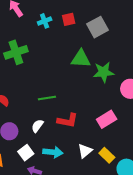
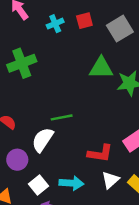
red L-shape: (68, 120) -> (100, 153), moved
white semicircle: (37, 126) -> (43, 140), moved, size x1.5

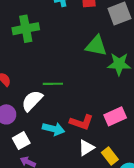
cyan arrow: (71, 183) -> (53, 129), moved

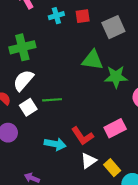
white semicircle: (32, 101) -> (23, 80), moved
red L-shape: (82, 122) -> (82, 136), turned 40
white square: (21, 141) -> (28, 107), moved

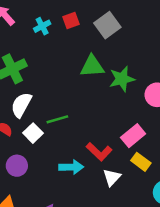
yellow rectangle: (112, 168) -> (141, 162), moved

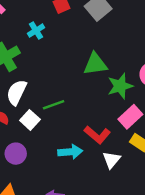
cyan cross: (42, 26) -> (36, 31), moved
green triangle: (92, 66) -> (95, 64), moved
green star: (122, 79) -> (120, 86), moved

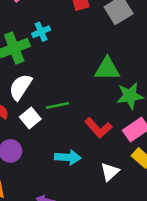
cyan cross: (36, 31) -> (41, 32), moved
red L-shape: (97, 135) -> (98, 128), moved

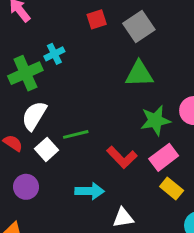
green triangle: (107, 69) -> (139, 74), moved
white triangle: (110, 172) -> (123, 218), moved, turned 36

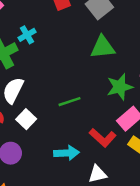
green line: (76, 134) -> (70, 102), moved
red L-shape: (122, 157) -> (103, 138), moved

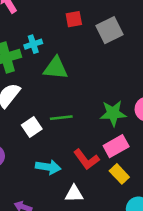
green triangle: (103, 47) -> (56, 68), moved
white square: (26, 119) -> (32, 127), moved

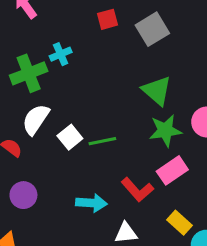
green triangle: (56, 68) -> (157, 91), moved, turned 40
white square: (32, 127) -> (70, 137), moved
yellow rectangle: (119, 174) -> (180, 223), moved

